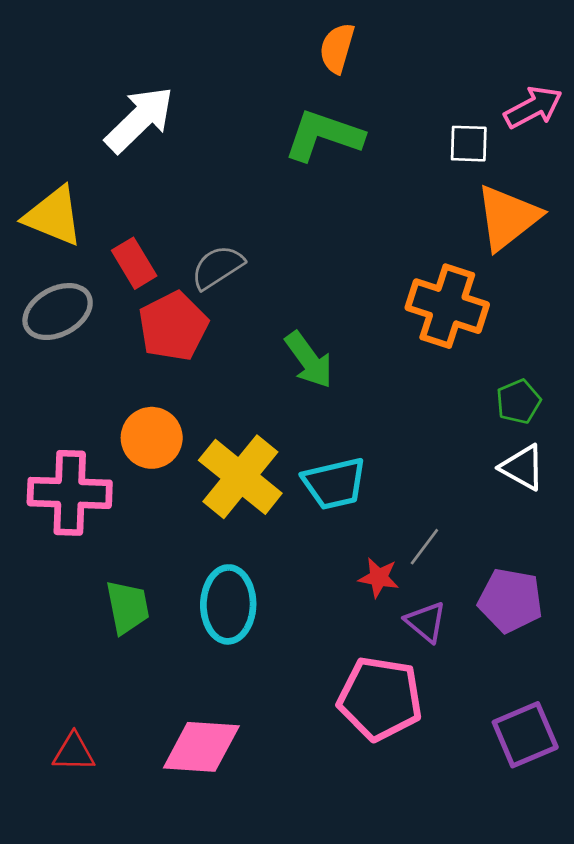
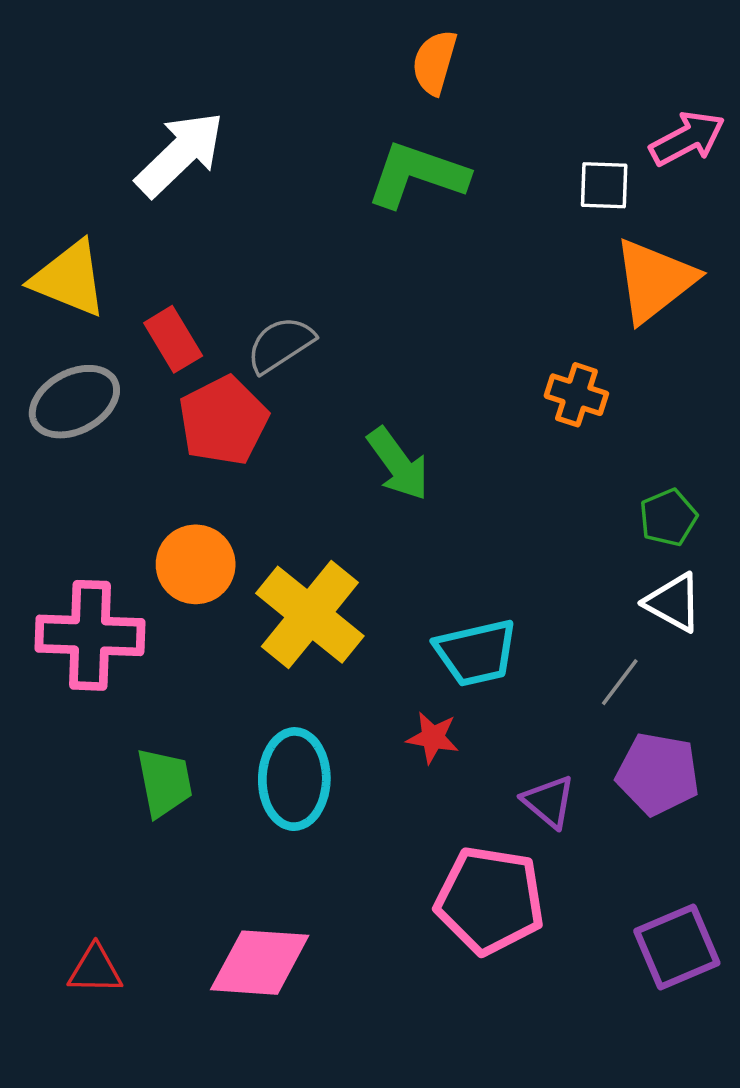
orange cross: (447, 306) -> (576, 395), size x0.6
cyan trapezoid: (334, 483) -> (476, 653), moved
gray line: (424, 547) -> (620, 682), moved
red star: (379, 578) -> (433, 737), moved

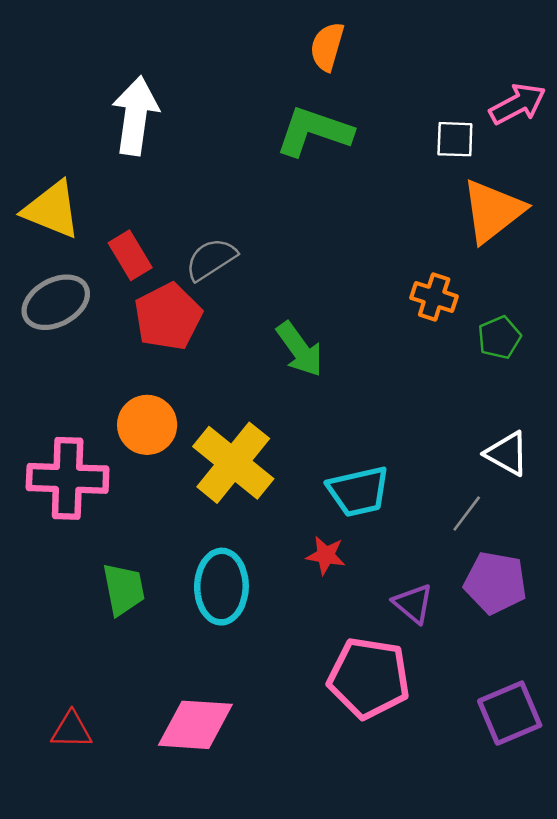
white arrow: (180, 154) -> (135, 116), turned -38
green pentagon: (668, 518) -> (499, 337), moved

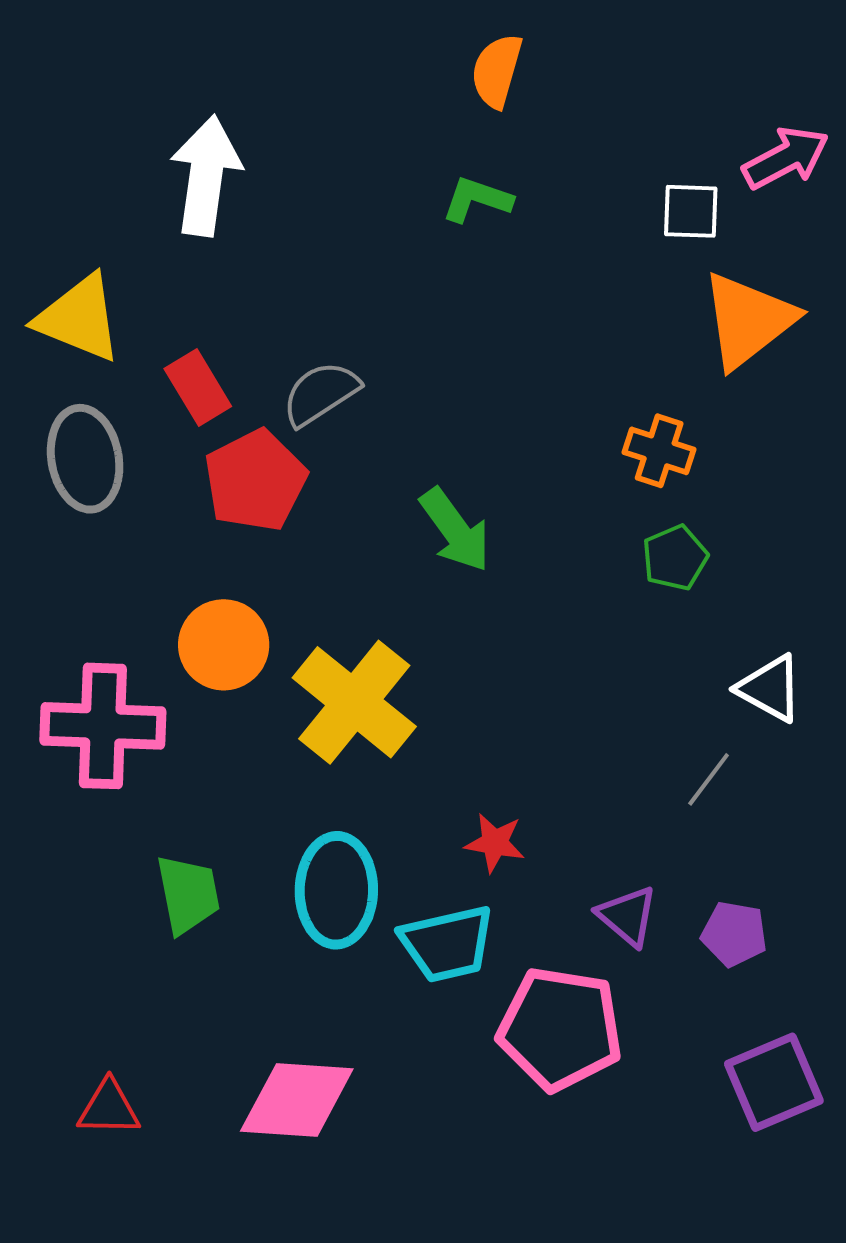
green L-shape: (314, 131) -> (477, 199), size x0.6
gray ellipse: (56, 302) -> (85, 459), turned -72
green pentagon: (499, 337) -> (675, 558), moved
cyan trapezoid: (358, 491) -> (447, 944), moved
purple pentagon: (495, 583) -> (734, 934), moved, size x0.7

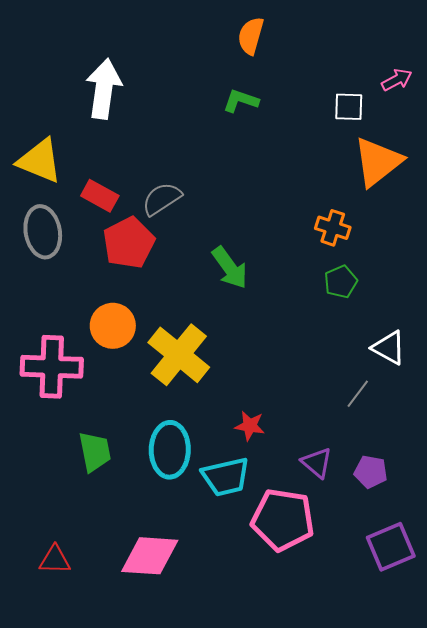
pink arrow: (786, 158) -> (397, 80), size x0.7
red rectangle: (198, 387) -> (100, 196), turned -30

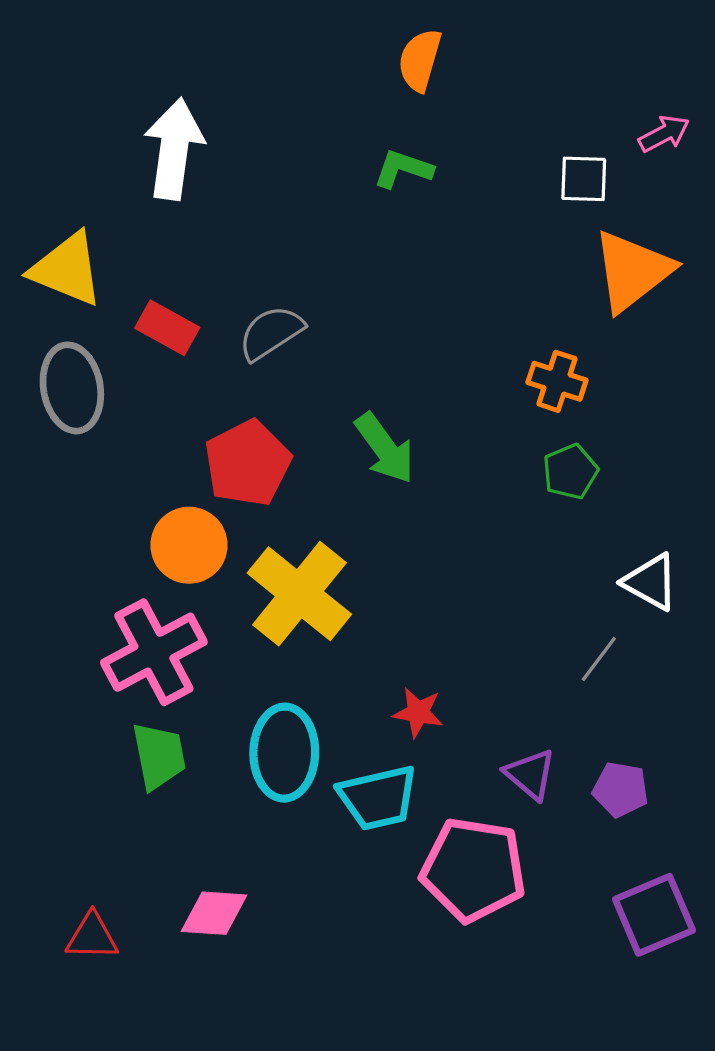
red pentagon: (129, 243) -> (248, 463), moved
pink cross: (52, 367) -> (154, 652), moved, turned -30
pink diamond: (150, 556) -> (214, 913), moved, size x0.7

